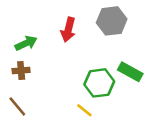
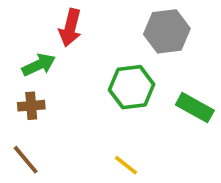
red arrow: (68, 30) -> (70, 28), moved
green hexagon: (99, 83) -> (132, 87), moved

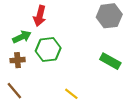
gray hexagon: (167, 31) -> (109, 16), moved
green hexagon: (132, 87) -> (48, 50), moved

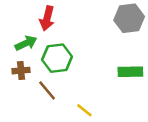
green rectangle: (110, 61) -> (130, 72), turned -30
brown line: (14, 91) -> (47, 90), moved

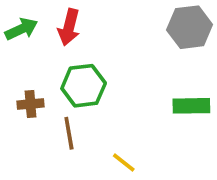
green arrow: (26, 43) -> (21, 29), moved
brown line: (47, 90) -> (69, 133), turned 30

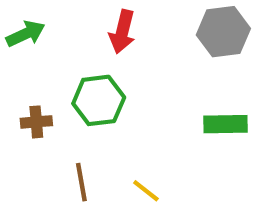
red arrow: (69, 27) -> (122, 32), moved
brown line: (69, 133) -> (81, 182), moved

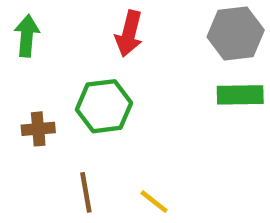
green arrow: (26, 34) -> (27, 36), turned -60
green rectangle: (226, 124) -> (240, 95), moved

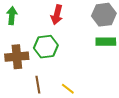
brown cross: (38, 129) -> (17, 57), size x1.6

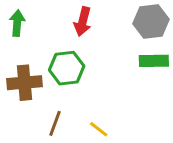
brown line: (38, 85) -> (55, 123), turned 30

